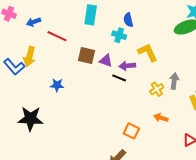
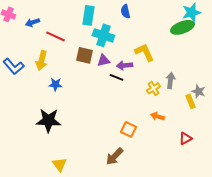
blue semicircle: (128, 20) -> (125, 11), moved
cyan cross: (119, 35) -> (103, 35), moved, size x1.5
yellow arrow: (29, 57) -> (41, 60), moved
purple triangle: (106, 61) -> (103, 60), turned -32
black star: (30, 119) -> (48, 120), moved

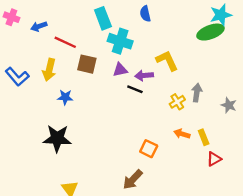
cyan rectangle: (88, 15) -> (103, 18), turned -30
brown square: (84, 55) -> (87, 64), moved
yellow rectangle: (190, 101) -> (204, 137), moved

